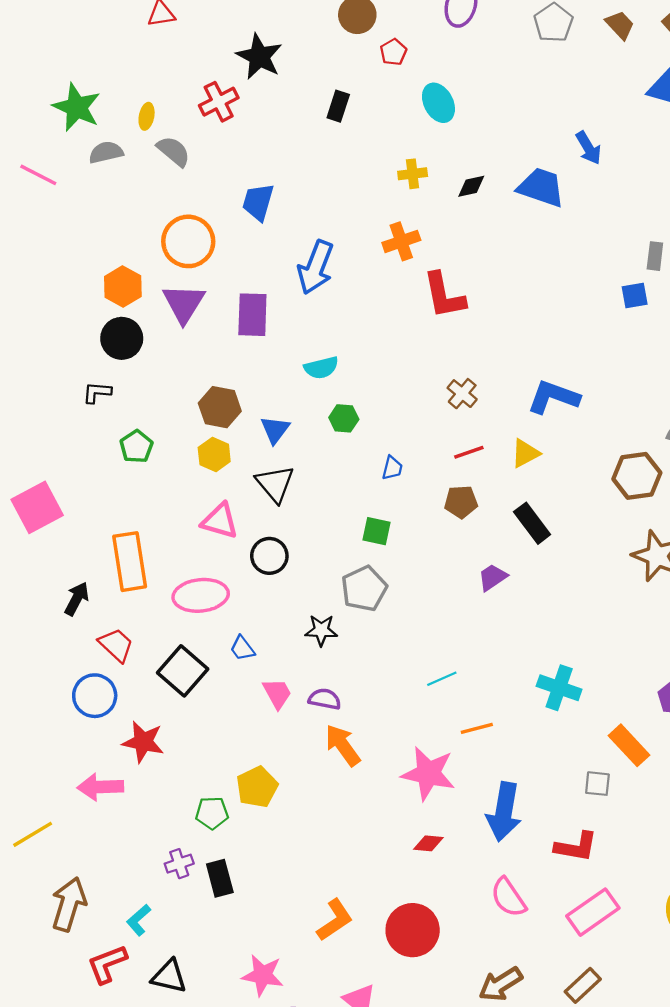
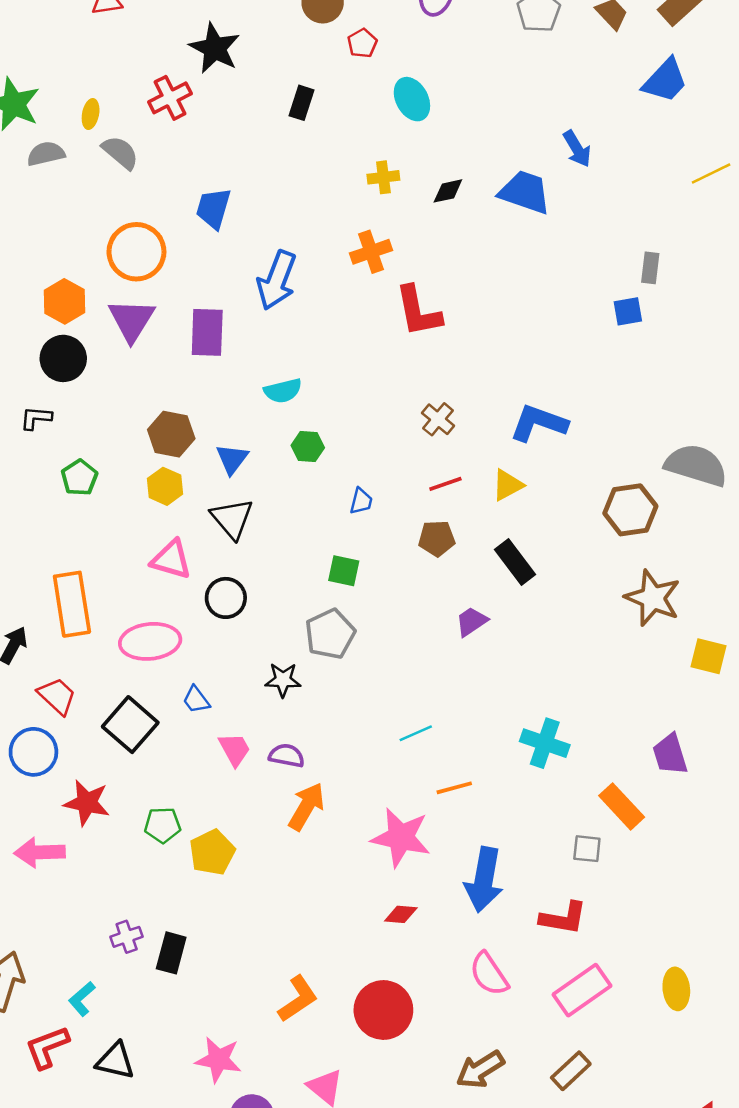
orange arrow: (343, 745) -> (306, 806), turned 66
green pentagon: (212, 813) -> (163, 825), moved
black rectangle: (220, 878) -> (171, 953), turned 30

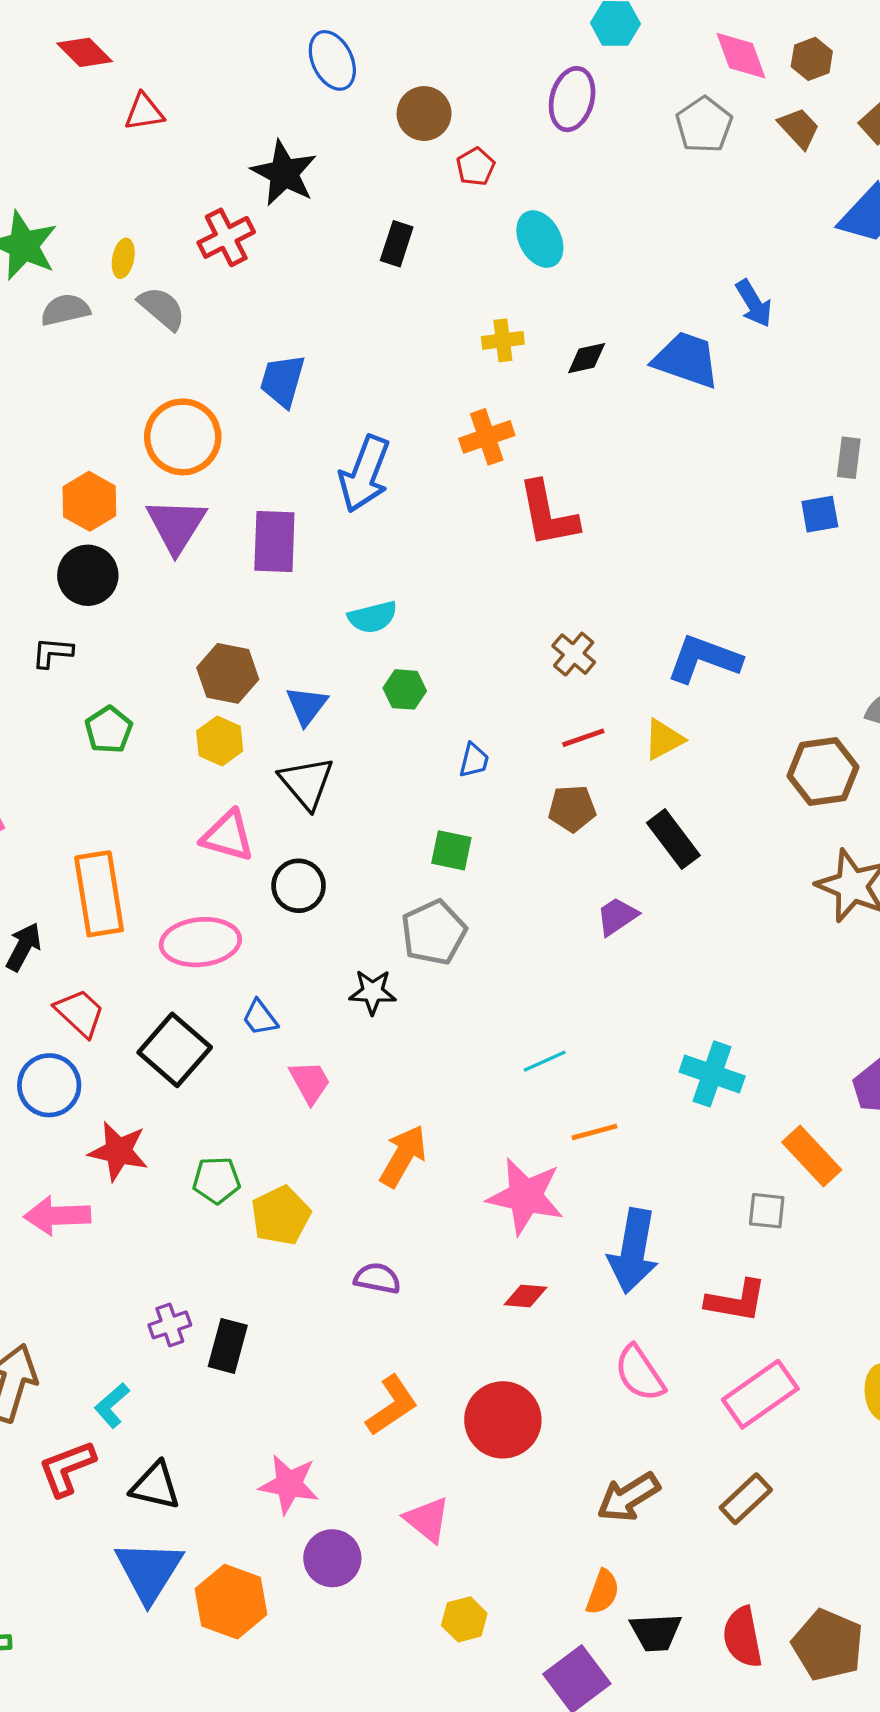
purple semicircle: (287, 756) -> (377, 1278), moved

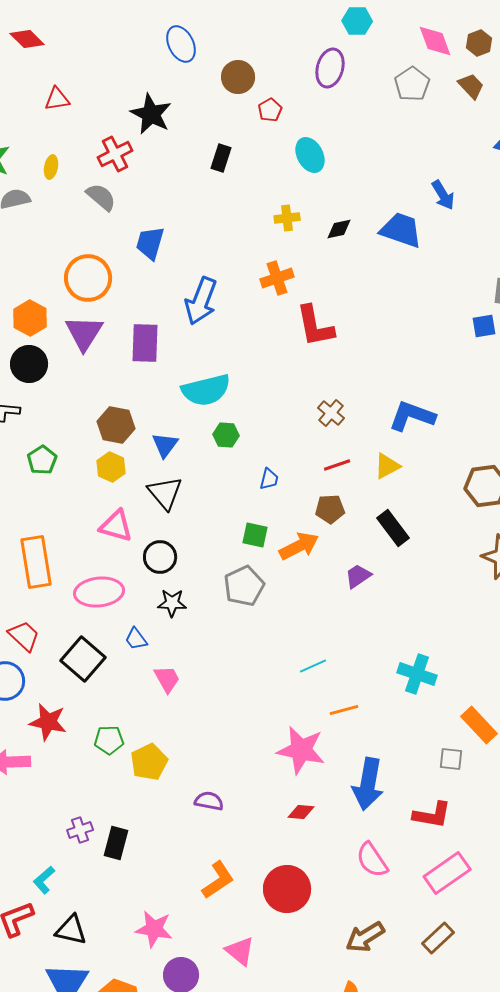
red triangle: (144, 112) -> (57, 99), moved
gray semicircle: (162, 308) -> (101, 197), moved
cyan semicircle: (373, 617) -> (206, 390), size x1.6
black star: (373, 992) -> (172, 603), moved
orange arrow: (403, 1156) -> (299, 546), moved, turned 33

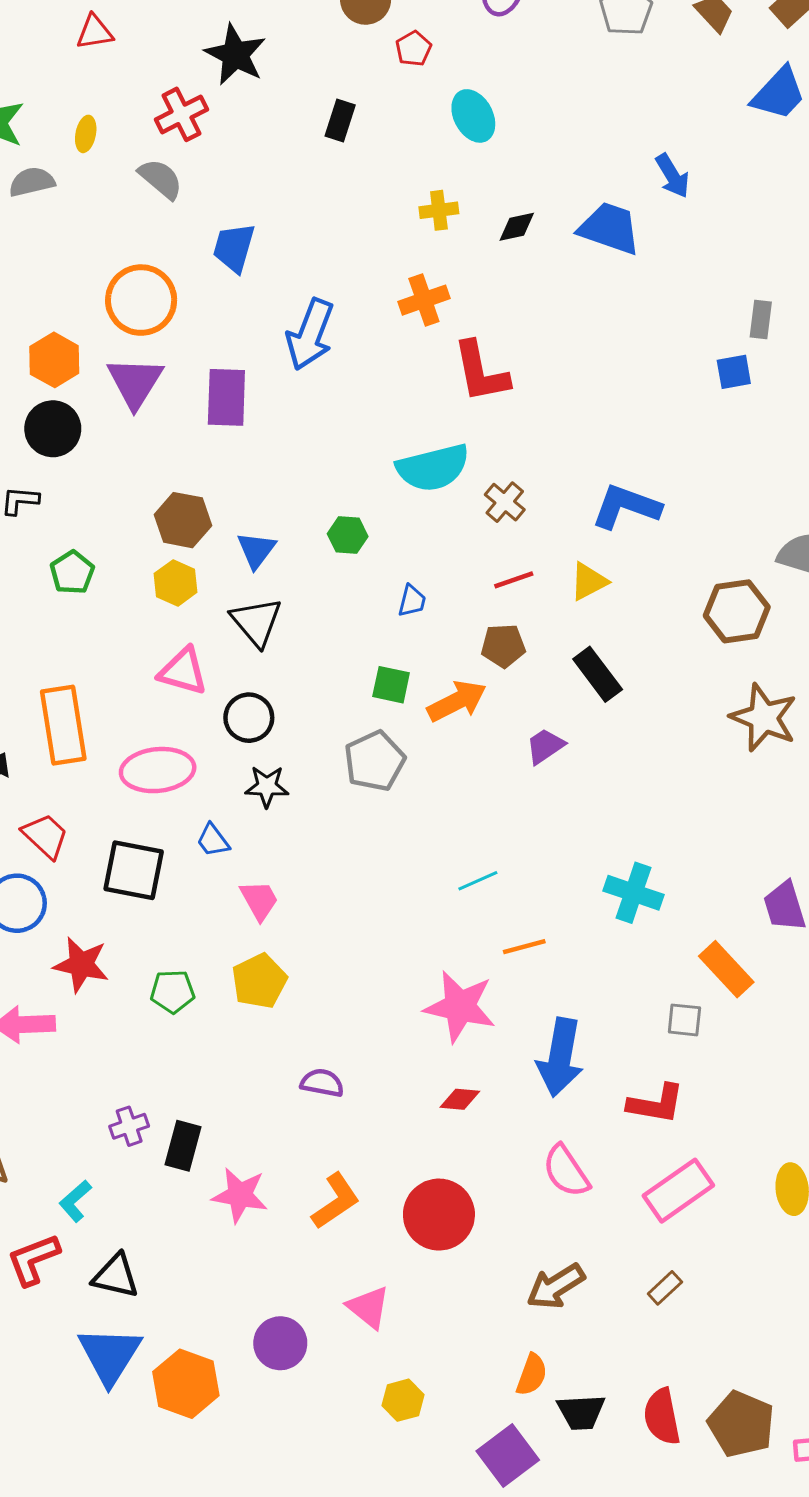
cyan semicircle: (206, 390) -> (433, 468), moved
black square: (83, 659) -> (134, 870), turned -30
yellow pentagon: (149, 762) -> (259, 981), moved
pink star: (154, 929) -> (240, 1195), moved
brown rectangle: (438, 938) -> (665, 1288), size x0.7

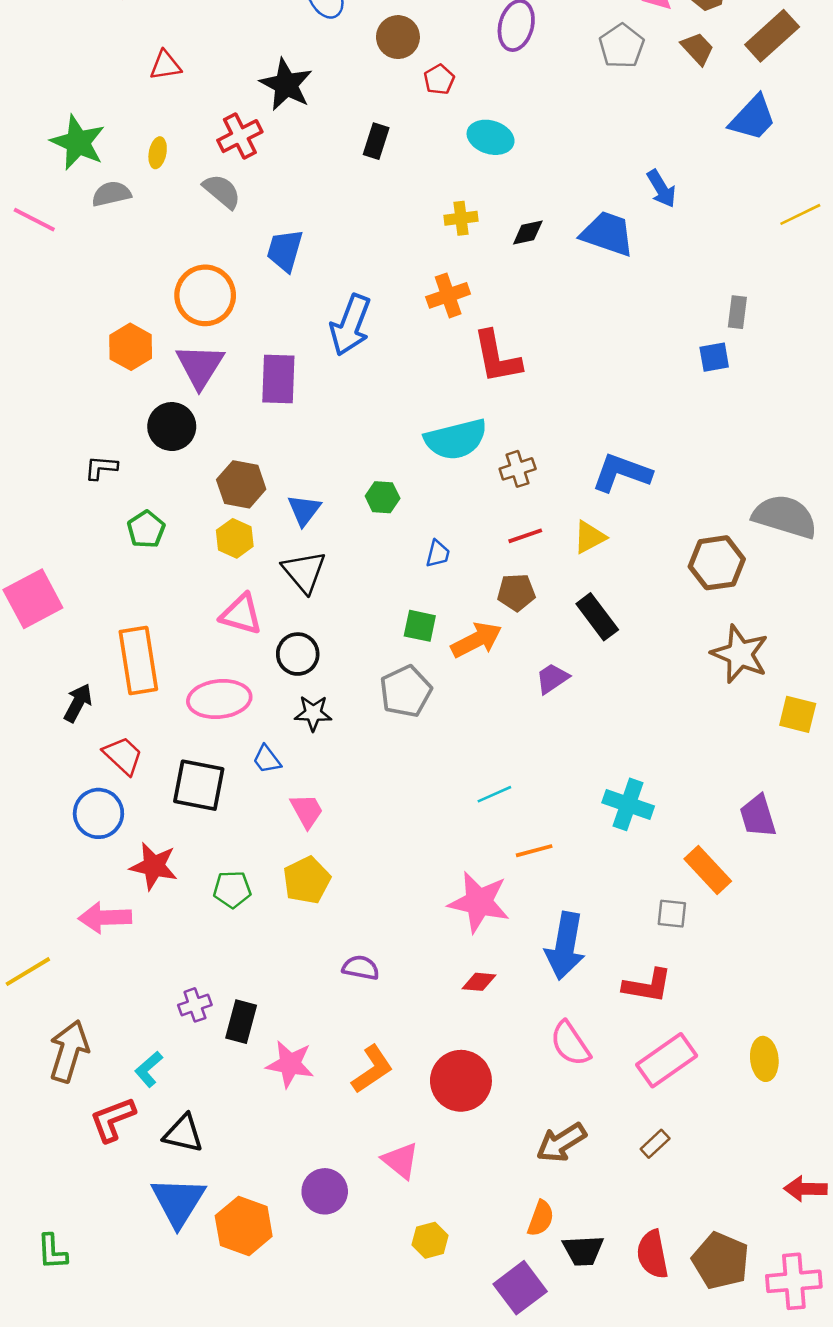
cyan ellipse: (473, 116) -> (491, 137), turned -45
black circle: (53, 429) -> (172, 427), moved
brown cross: (505, 502) -> (518, 469), turned 32

